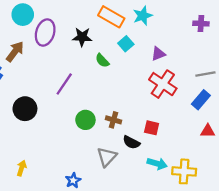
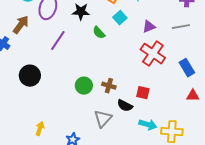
gray line: (205, 74) -> (181, 27), moved
purple line: (64, 84) -> (58, 41), moved
blue rectangle: (201, 100) -> (187, 68), turned -72
yellow arrow: (22, 168) -> (40, 129), moved

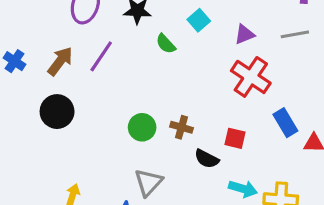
brown arrow: (21, 25) -> (60, 61), moved
blue rectangle: (187, 68) -> (285, 123), moved
gray triangle: (103, 119) -> (148, 182), moved

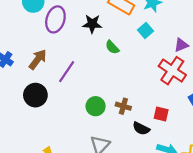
cyan square: (199, 20) -> (146, 31), moved
purple triangle: (244, 34) -> (181, 45), moved
purple line: (101, 56) -> (67, 72), moved

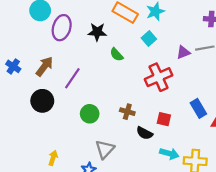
red cross: (172, 71) -> (159, 77), moved, turned 32
green circle: (96, 106) -> (90, 114), moved

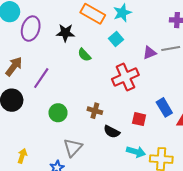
red square: (164, 119) -> (139, 119), moved

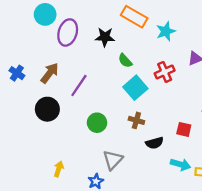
cyan star: (122, 13) -> (166, 31), moved
cyan square: (116, 39) -> (135, 88), moved, size x1.5
red cross: (125, 77) -> (165, 72), moved, size x0.7
black semicircle: (112, 132) -> (154, 143), turned -42

